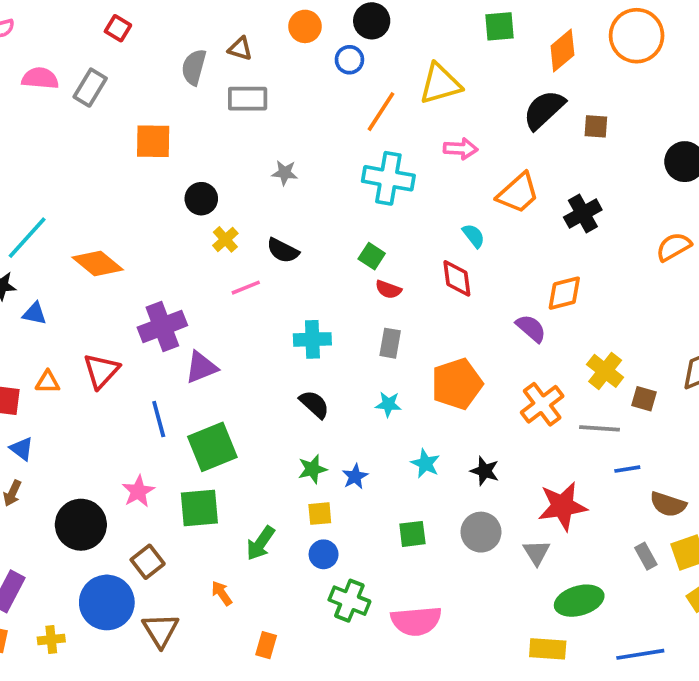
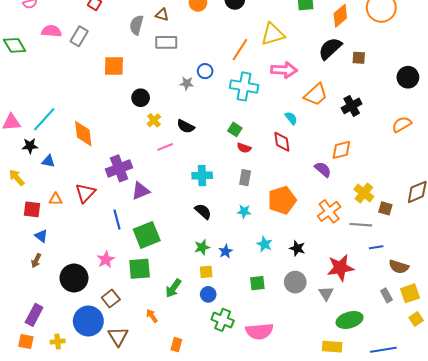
blue circle: (349, 60) -> (205, 71), moved
pink arrow: (461, 149) -> (284, 70), size x1.4
orange diamond: (98, 263) -> (83, 134), turned 44

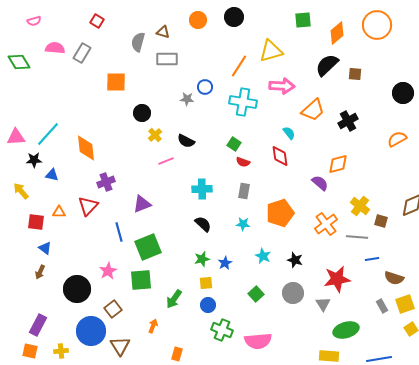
purple cross: (119, 168) -> (106, 182), moved, size x0.7
green square: (257, 283) -> (256, 294), turned -35
orange arrow: (152, 316) -> (153, 326), turned 56

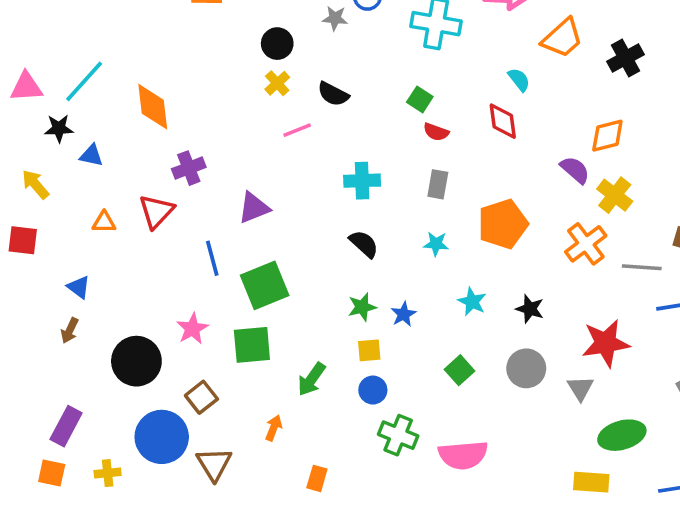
black circle: (142, 113) -> (277, 44), moved
yellow cross: (360, 206) -> (615, 195), moved
red square: (36, 222) -> (23, 240), moved

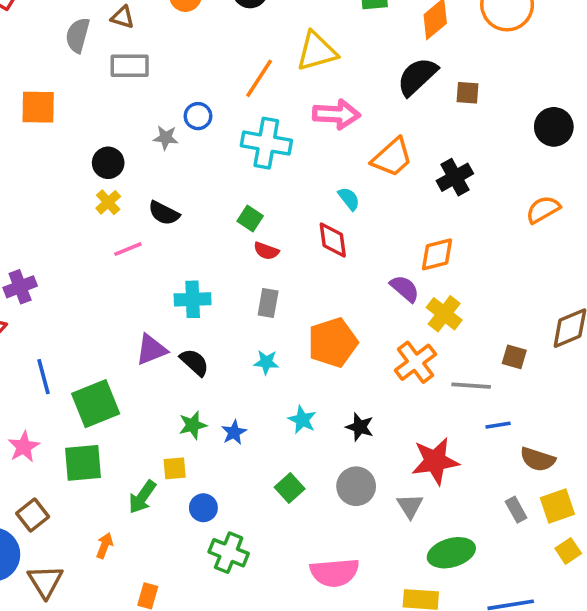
purple triangle: (254, 208) -> (151, 350), moved
yellow square: (369, 350) -> (175, 468), moved
pink semicircle: (463, 455) -> (335, 572), moved

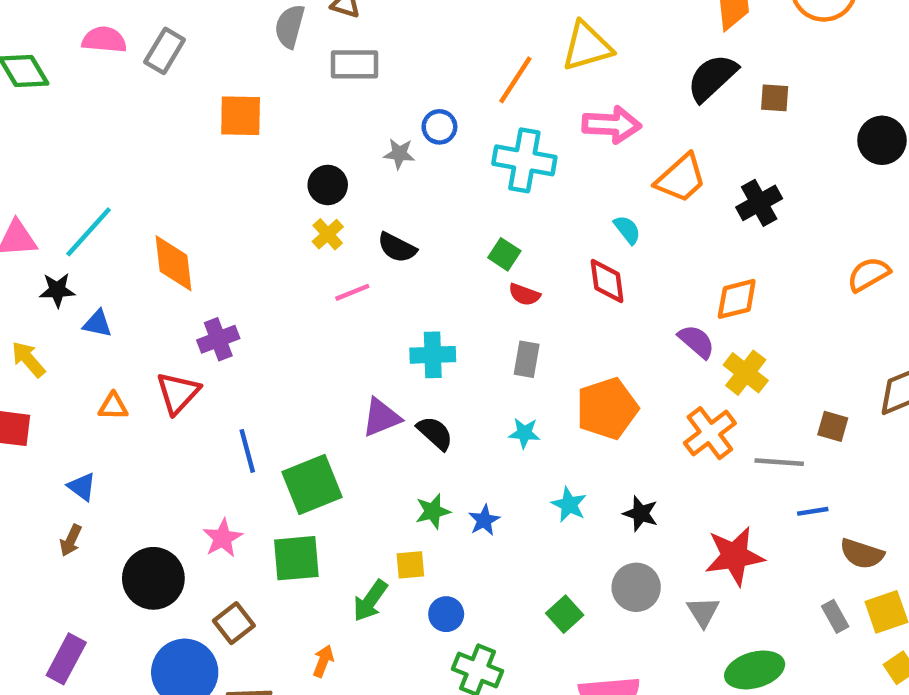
orange semicircle: (543, 210) -> (869, 274), moved
green square: (290, 488) -> (565, 614), moved

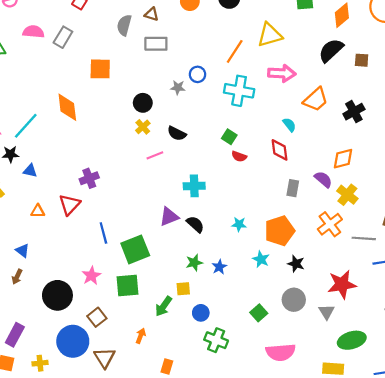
orange diamond: (173, 263) -> (67, 107), moved
gray rectangle: (527, 359) -> (293, 188), moved
orange pentagon: (607, 408) -> (280, 231), moved

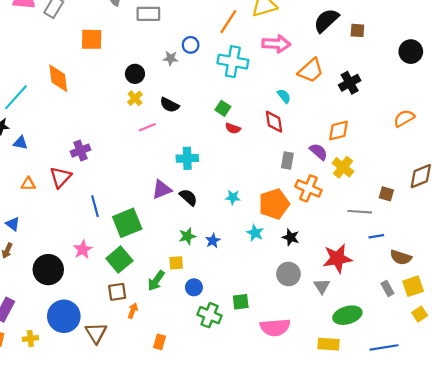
orange cross: (330, 224) -> (308, 188), moved, turned -30
green square: (127, 286) -> (119, 260), turned -35
green square: (259, 313) -> (241, 302), moved, turned 35
brown square: (97, 317) -> (117, 292), moved, turned 30

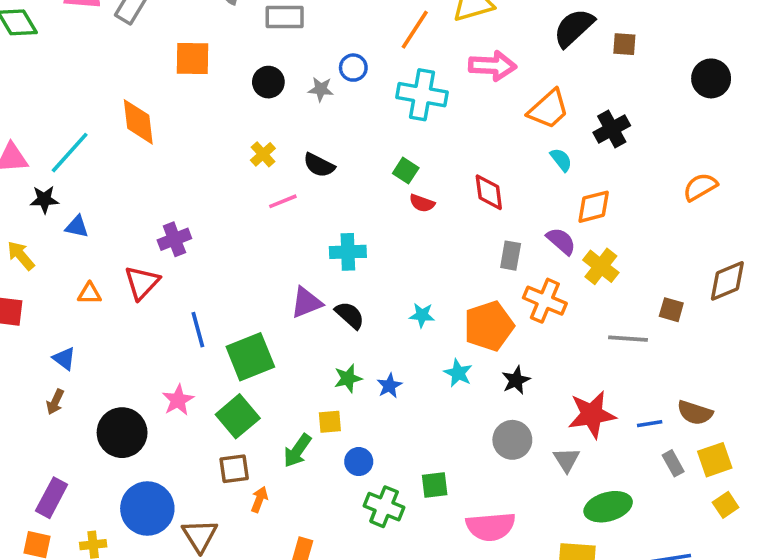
black circle: (135, 74) -> (268, 82), moved
cyan semicircle: (284, 96) -> (561, 160), moved
blue line: (376, 236) -> (650, 424), moved
black star: (291, 237) -> (516, 380), turned 30

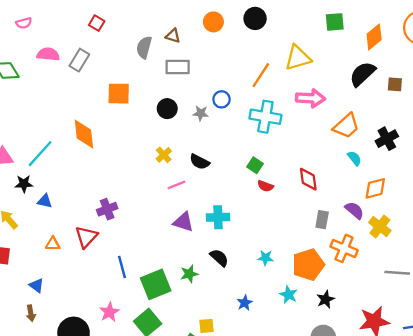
purple triangle: (306, 302) -> (183, 222), moved, turned 40
green star: (348, 378) -> (189, 274), moved
brown arrow: (55, 402) -> (31, 313), turned -35

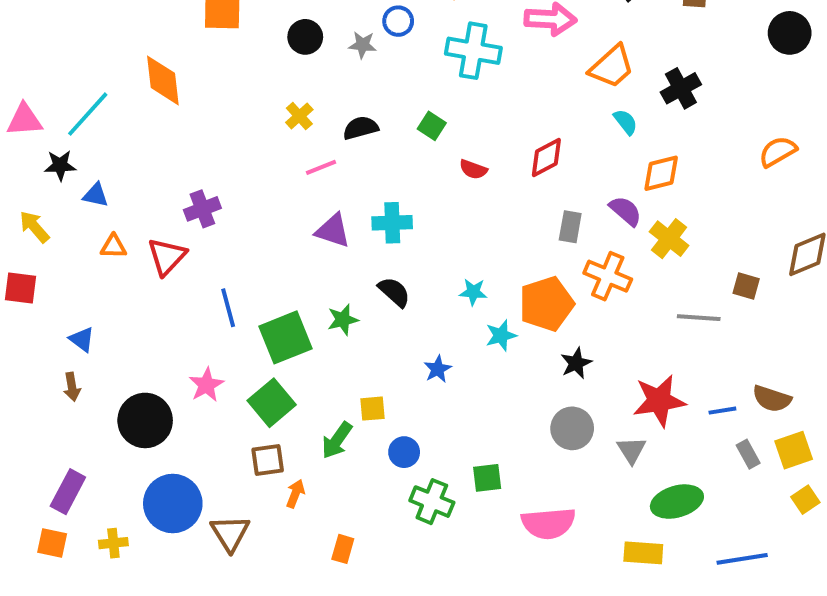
black semicircle: (200, 162) -> (361, 128), turned 138
green square: (255, 165) -> (432, 126), moved
red diamond: (308, 179) -> (546, 158), turned 70
orange triangle: (53, 244) -> (113, 246), moved
cyan star: (289, 295) -> (501, 335), moved, turned 30

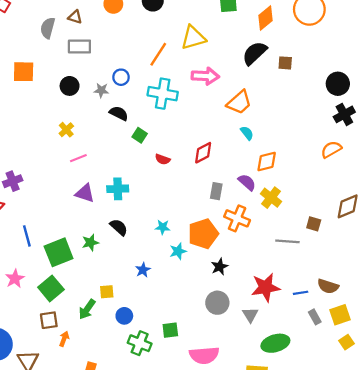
black cross: (681, 88) -> (344, 114), moved
black semicircle: (361, 128) -> (119, 113), moved, turned 42

